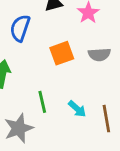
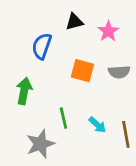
orange square: (62, 53) -> (82, 71), turned 35

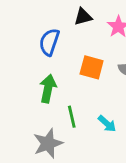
green arrow: (24, 91) -> (48, 88), moved

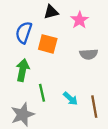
orange square: (92, 67) -> (48, 44), moved

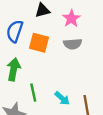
gray semicircle: (89, 54) -> (73, 44), moved

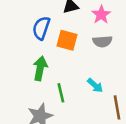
cyan arrow: (62, 98) -> (95, 85), moved

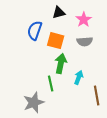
green arrow: (40, 68) -> (61, 64), moved
cyan arrow: (95, 85) -> (79, 78), turned -112

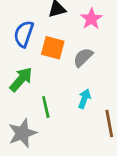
gray semicircle: (85, 42) -> (83, 57), moved, turned 140
green arrow: (61, 64) -> (21, 79), moved, turned 30

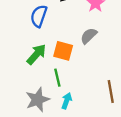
orange square: (53, 48) -> (63, 51), moved
cyan arrow: (84, 99) -> (67, 101), moved

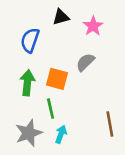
green arrow: (36, 54) -> (27, 83), turned -35

